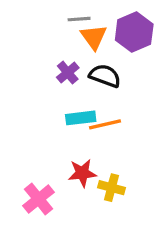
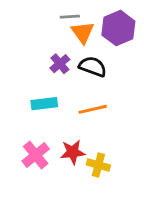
cyan rectangle: (81, 118) -> (44, 104), moved
pink cross: (39, 199) -> (36, 155), moved

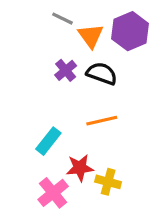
gray line: (70, 17) -> (63, 19), moved, turned 30
cyan rectangle: (44, 104) -> (48, 141), moved, turned -45
pink cross: (36, 155) -> (53, 193), moved

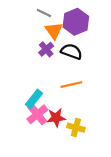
purple hexagon: (130, 31) -> (76, 22), moved
orange triangle: (91, 36) -> (54, 31), moved
pink cross: (53, 193) -> (37, 114), moved

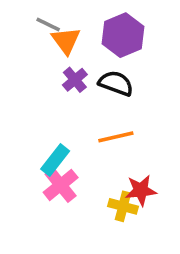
gray line: (44, 13) -> (48, 24), moved
orange triangle: (54, 31) -> (66, 41), moved
red star: (56, 118) -> (141, 190), moved

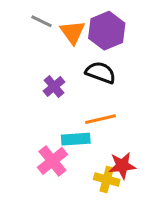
orange triangle: (66, 41) -> (73, 32), moved
purple cross: (75, 80) -> (54, 86), moved
cyan rectangle: (55, 160) -> (76, 139), moved, turned 48

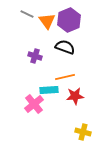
purple cross: (54, 86) -> (35, 56), turned -32
red star: (122, 166) -> (75, 96), moved
yellow cross: (107, 180) -> (83, 132), moved

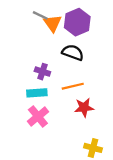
gray line: (27, 14) -> (40, 15), moved
purple cross: (35, 56) -> (42, 72), moved
cyan rectangle: (49, 90) -> (37, 93), moved

